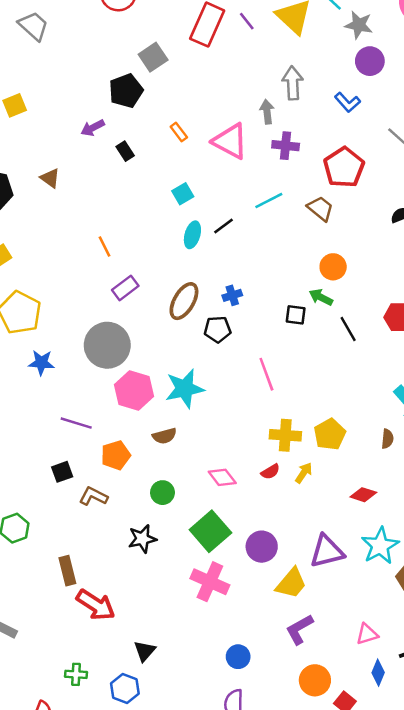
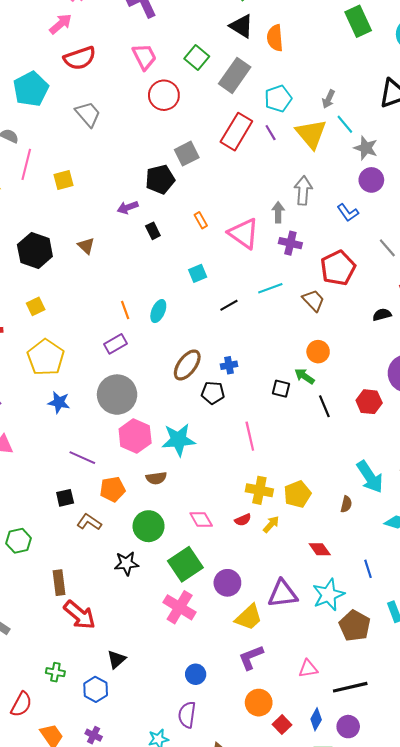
cyan ellipse: (192, 235) -> (158, 311), moved
purple rectangle: (125, 288) -> (116, 344), moved
green circle: (162, 493) -> (149, 526), size x1.5
red diamond: (363, 495) -> (320, 549), turned 30
blue diamond: (378, 673) -> (316, 719), moved

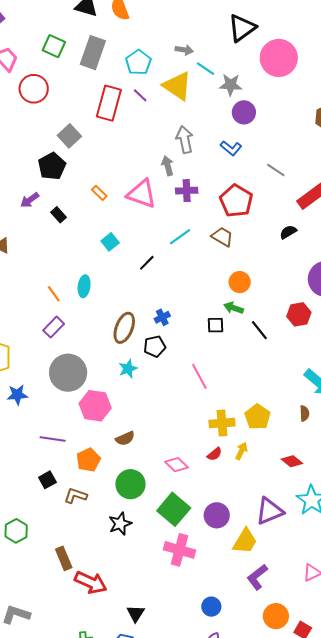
gray arrow: (329, 99) -> (184, 50), turned -90
cyan star: (178, 440) -> (128, 369), moved, size x0.6

